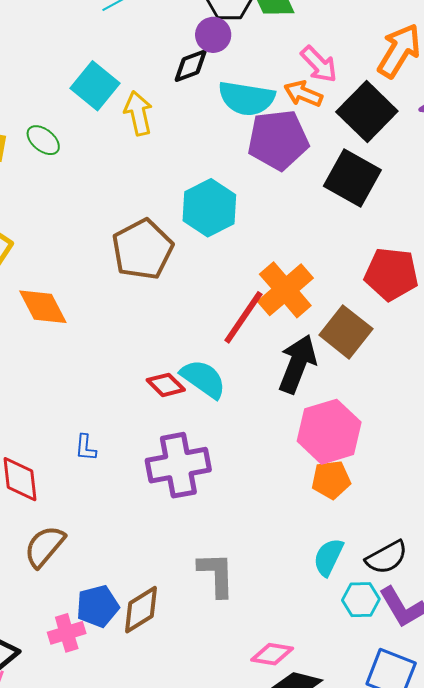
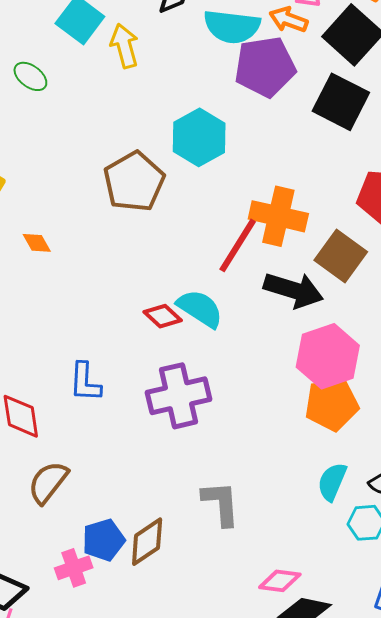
orange cross: (285, 290) -> (278, 216), turned -34
orange diamond: (43, 307) -> (37, 243), size x0.6
black arrow: (297, 364) -> (293, 290), turned 88
blue L-shape: (86, 448) -> (85, 382), size x1.5
orange pentagon: (331, 480) -> (332, 404), size x1.4

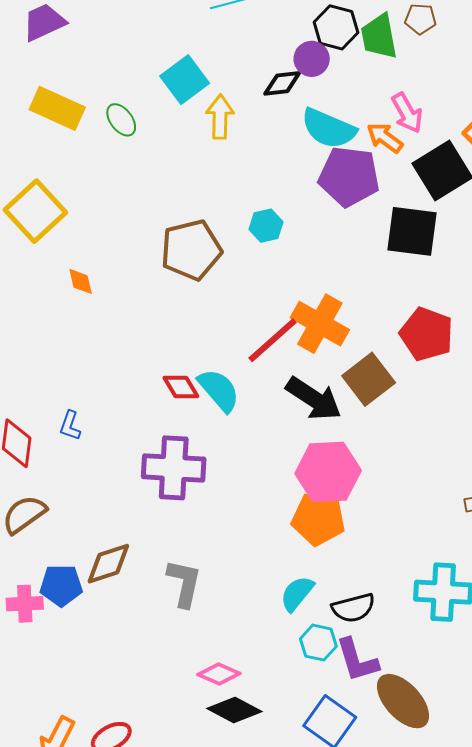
black square: (341, 102) -> (412, 231), turned -36
cyan hexagon: (199, 137) -> (266, 226), size x0.6
blue L-shape: (85, 382) -> (70, 426), moved, size x0.7
brown diamond: (147, 542) -> (108, 564), moved

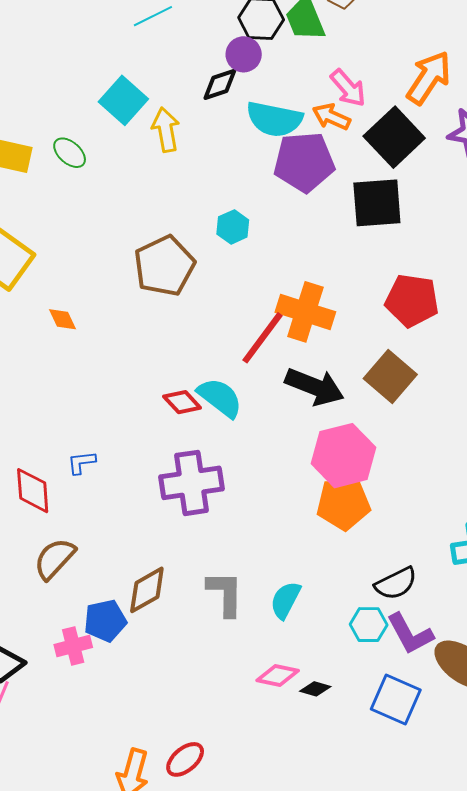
brown square: (369, 379) -> (390, 376), moved
blue L-shape: (70, 426) -> (82, 462), turned 76
cyan semicircle: (297, 594) -> (285, 600), moved
black diamond: (234, 710) -> (315, 689), moved, size x0.6

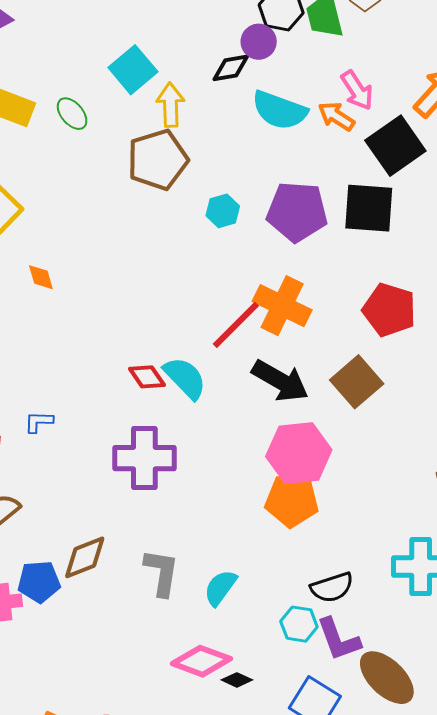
purple pentagon: (304, 162) -> (297, 212), moved
brown pentagon: (164, 266) -> (158, 160), moved
pink diamond: (278, 675) -> (202, 661), size x1.4

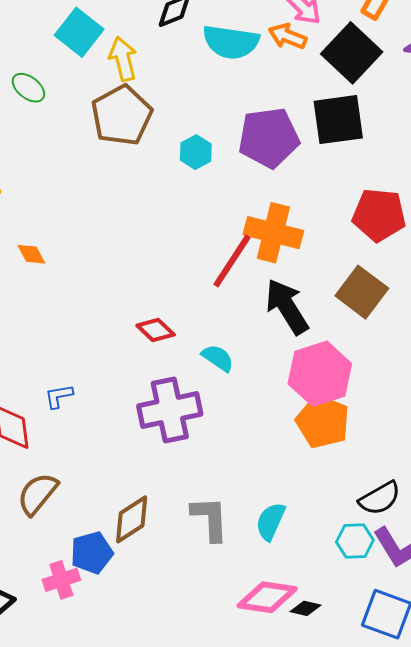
cyan semicircle: (185, 378) -> (218, 358), moved, size x0.7
black arrow: (280, 381) -> (287, 307), turned -140
orange pentagon: (292, 501) -> (323, 422), turned 30

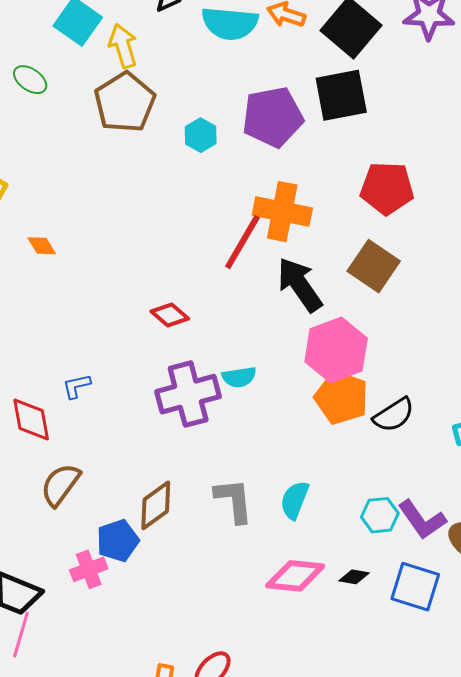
cyan semicircle: (218, 358) -> (239, 377), moved, turned 140
black semicircle: (380, 498) -> (394, 415), moved
black diamond: (305, 608) -> (354, 577), moved

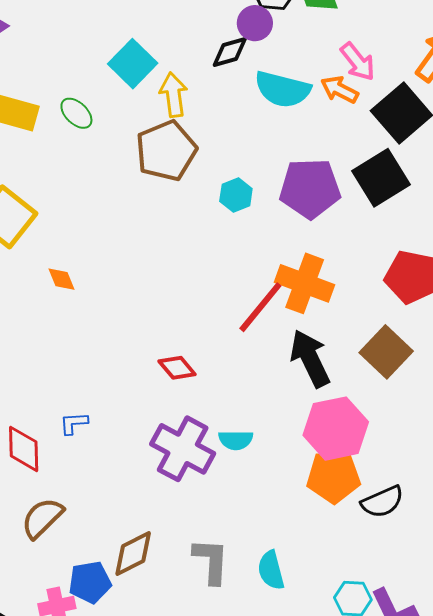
black square: (341, 95) -> (381, 178), turned -30
purple cross: (188, 394) -> (183, 449), turned 34
orange pentagon: (341, 398) -> (333, 477), turned -30
cyan semicircle: (295, 500) -> (271, 570), turned -45

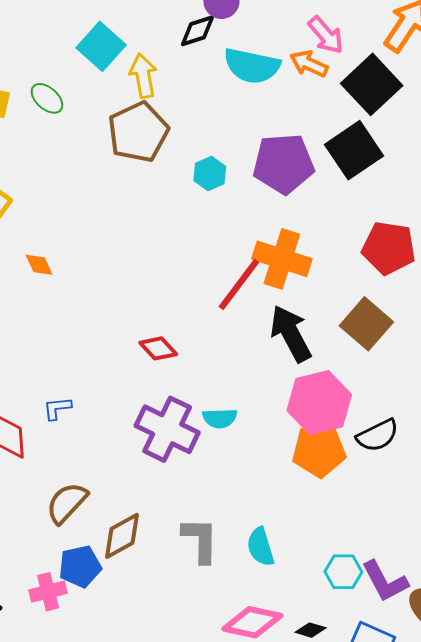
black semicircle: (382, 502) -> (378, 435), moved
brown semicircle: (42, 518) -> (67, 503), moved

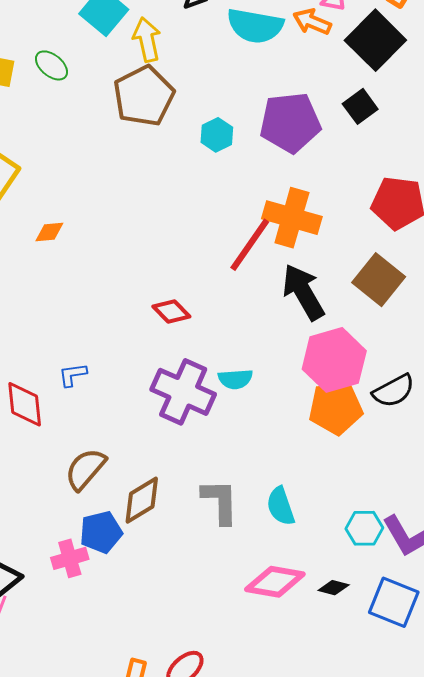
black square: (354, 150) -> (360, 106), size x0.6
orange diamond: (39, 265) -> (49, 232), turned -68

